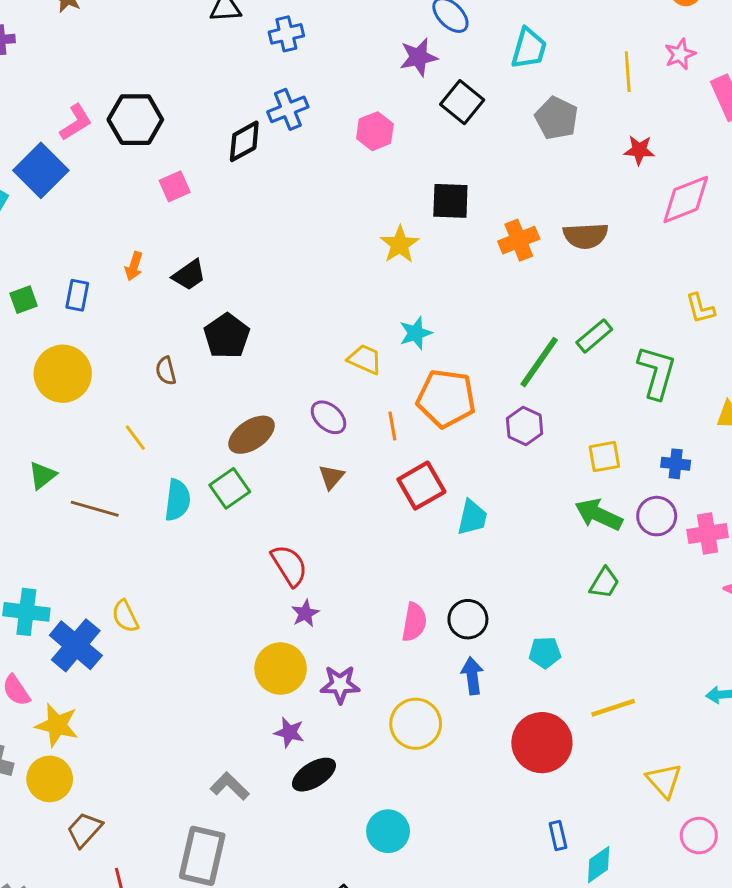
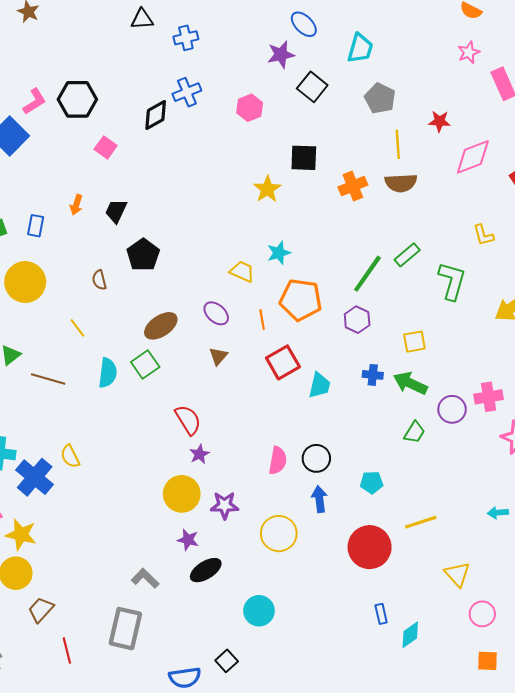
yellow line: (628, 72) -> (398, 144), moved
pink square: (175, 186) -> (106, 147), turned -30
black trapezoid: (189, 275) -> (116, 211), turned 150
blue cross: (676, 464) -> (373, 375), moved
purple circle: (657, 516) -> (452, 409), moved

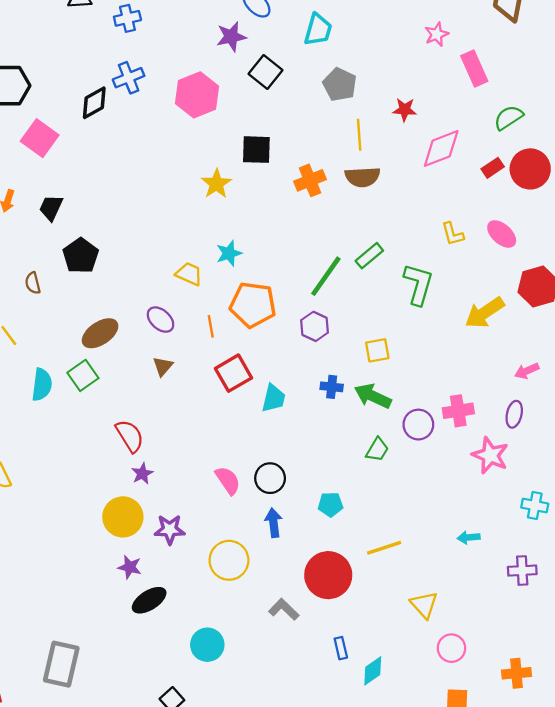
pink hexagon: (250, 108) -> (197, 95), size x1.5
pink square: (106, 147) -> (40, 138), size x1.5
pink semicircle: (278, 460) -> (228, 480), turned -44
gray L-shape: (145, 578) -> (284, 609), moved

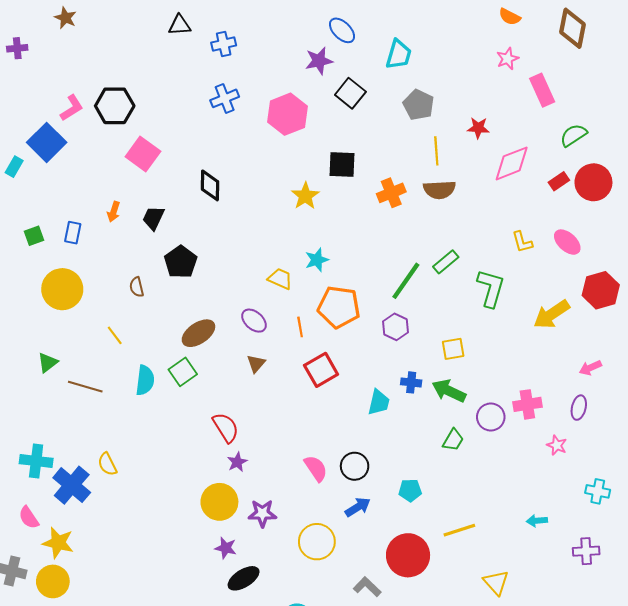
black diamond: (94, 103) -> (210, 185), moved, turned -60
cyan trapezoid: (273, 398) -> (379, 402), moved
pink star: (490, 455) -> (557, 445), size x0.6
blue arrow: (273, 523) -> (358, 507), turned 65

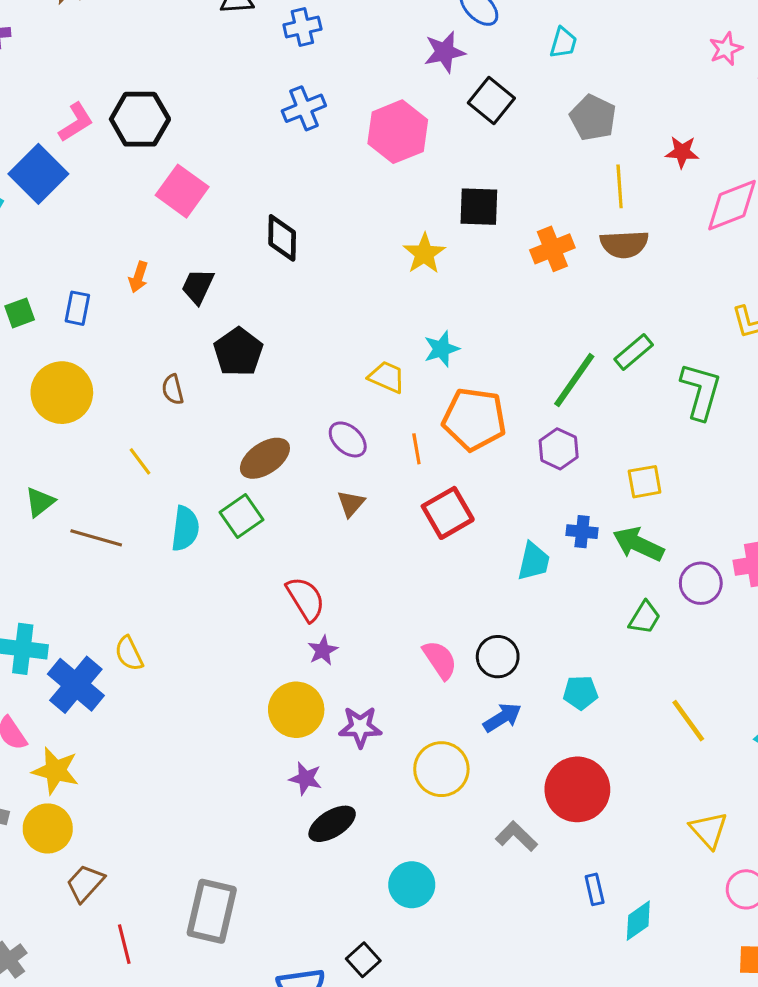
cyan trapezoid: (399, 54) -> (563, 43), size x0.7
yellow line: (459, 530) -> (688, 721), moved, turned 72

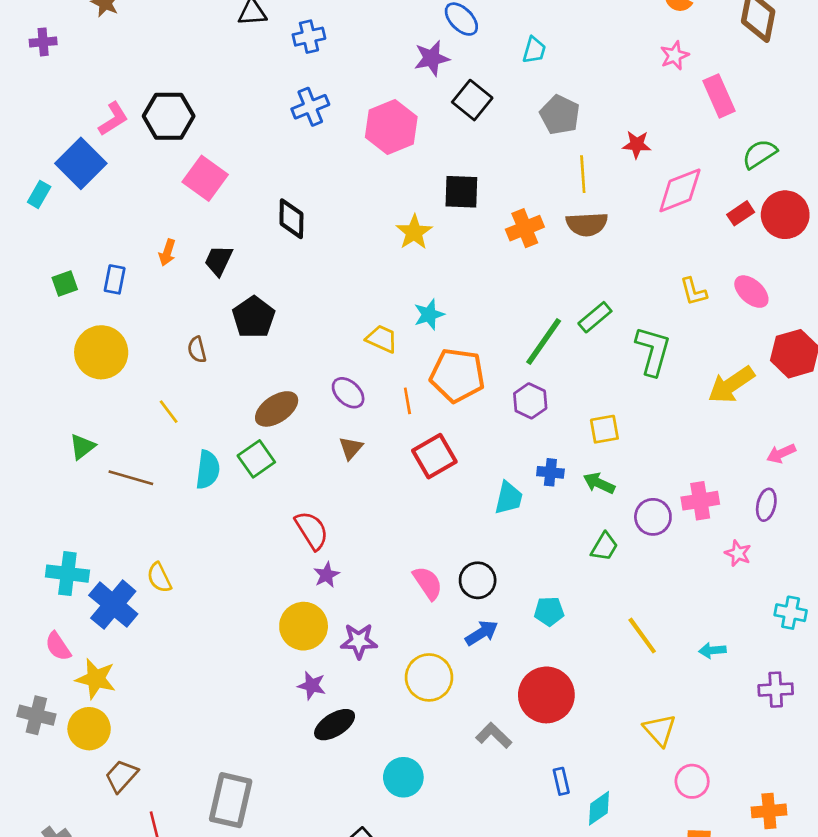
green arrow: (638, 544) -> (599, 483), size x0.7

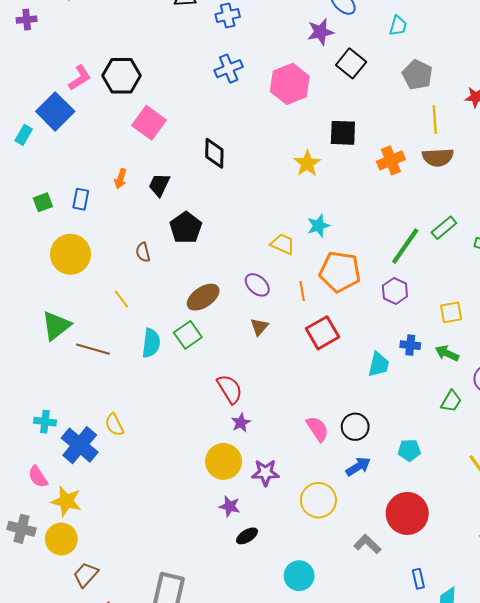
green triangle: (82, 447) -> (56, 326), size x1.5
cyan cross: (67, 574) -> (45, 422), size x0.7
black ellipse: (335, 725) -> (247, 536), size x0.7

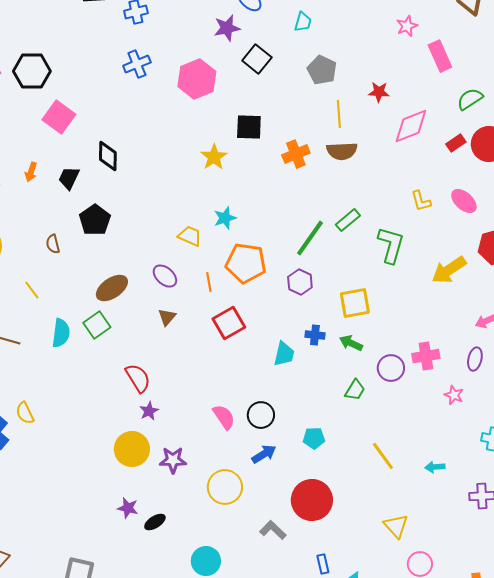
black diamond: (214, 153) -> (108, 156), moved
yellow square: (451, 312) -> (355, 303), size x1.4
purple star: (230, 506) -> (128, 508), moved

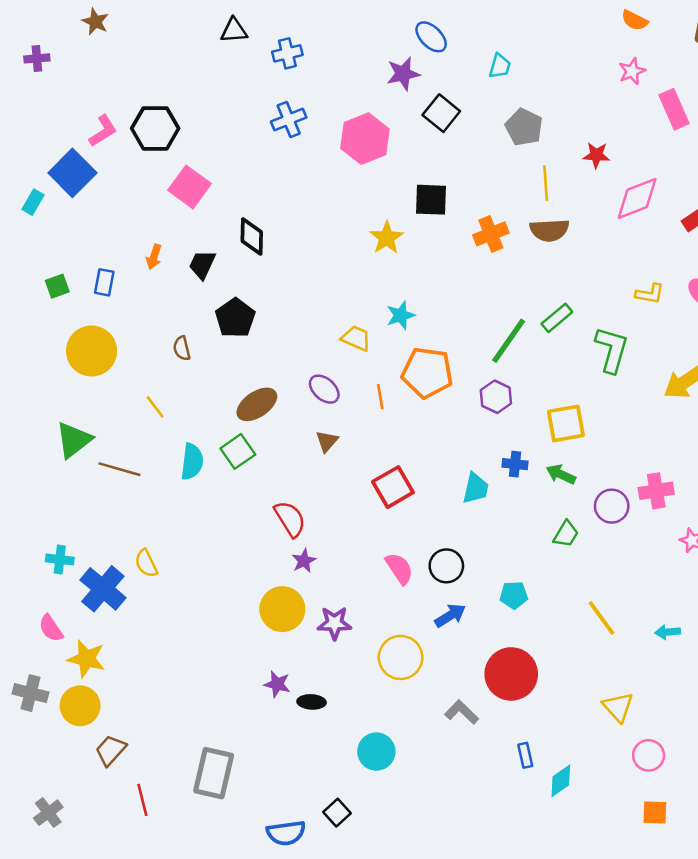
yellow L-shape: (421, 201) -> (650, 294), turned -65
red square: (229, 323) -> (393, 487), moved
black ellipse: (155, 522) -> (312, 702), turned 35

